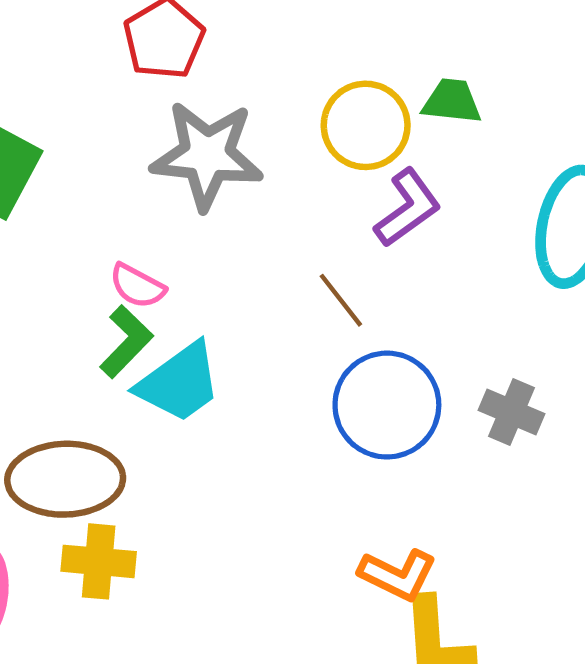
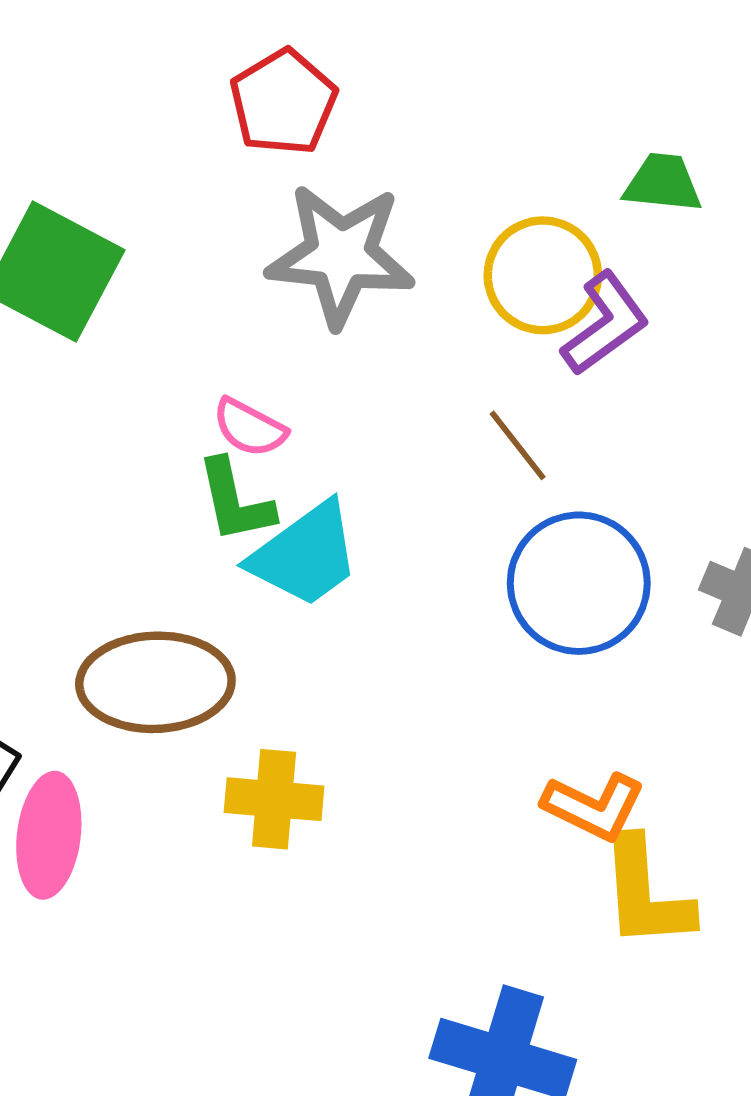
yellow circle: (366, 125) -> (543, 275), moved
green L-shape: (126, 342) -> (235, 501), turned 124
yellow cross: (99, 561) -> (274, 799), moved

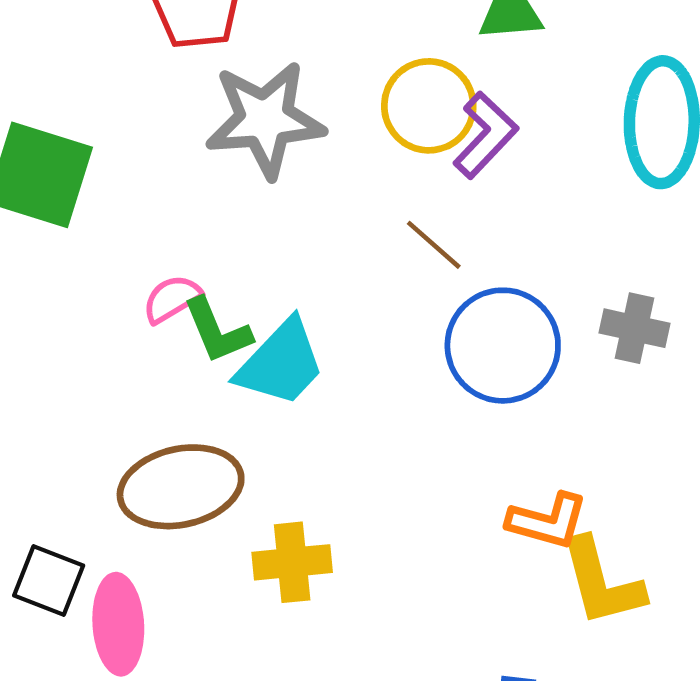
pink semicircle: (250, 428) -> (172, 299), moved, turned 132

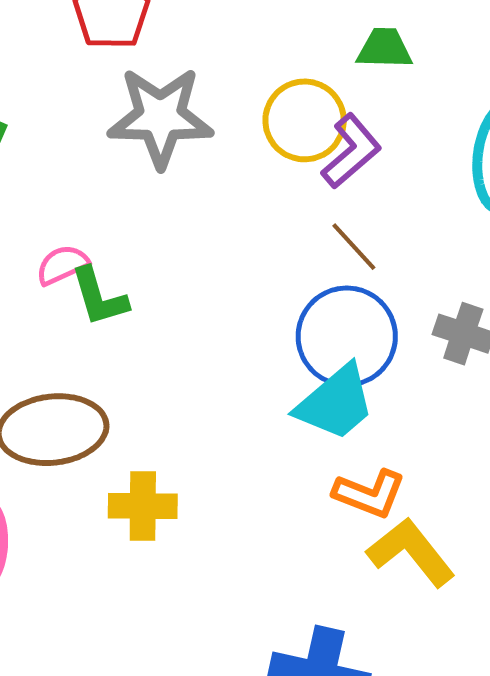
brown line: (434, 245) -> (354, 247), moved
cyan trapezoid: (281, 363) -> (335, 403), moved
yellow L-shape: (602, 582) -> (411, 552), turned 150

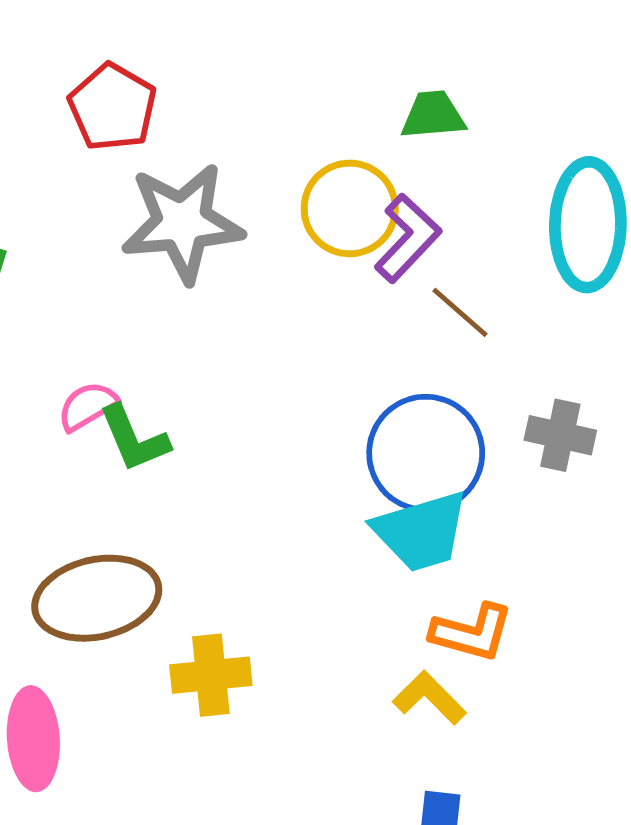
brown line: (354, 247) -> (460, 312), moved
cyan trapezoid: (335, 403) -> (421, 531), turned 30
yellow L-shape: (411, 552) -> (429, 698), moved, size x0.7

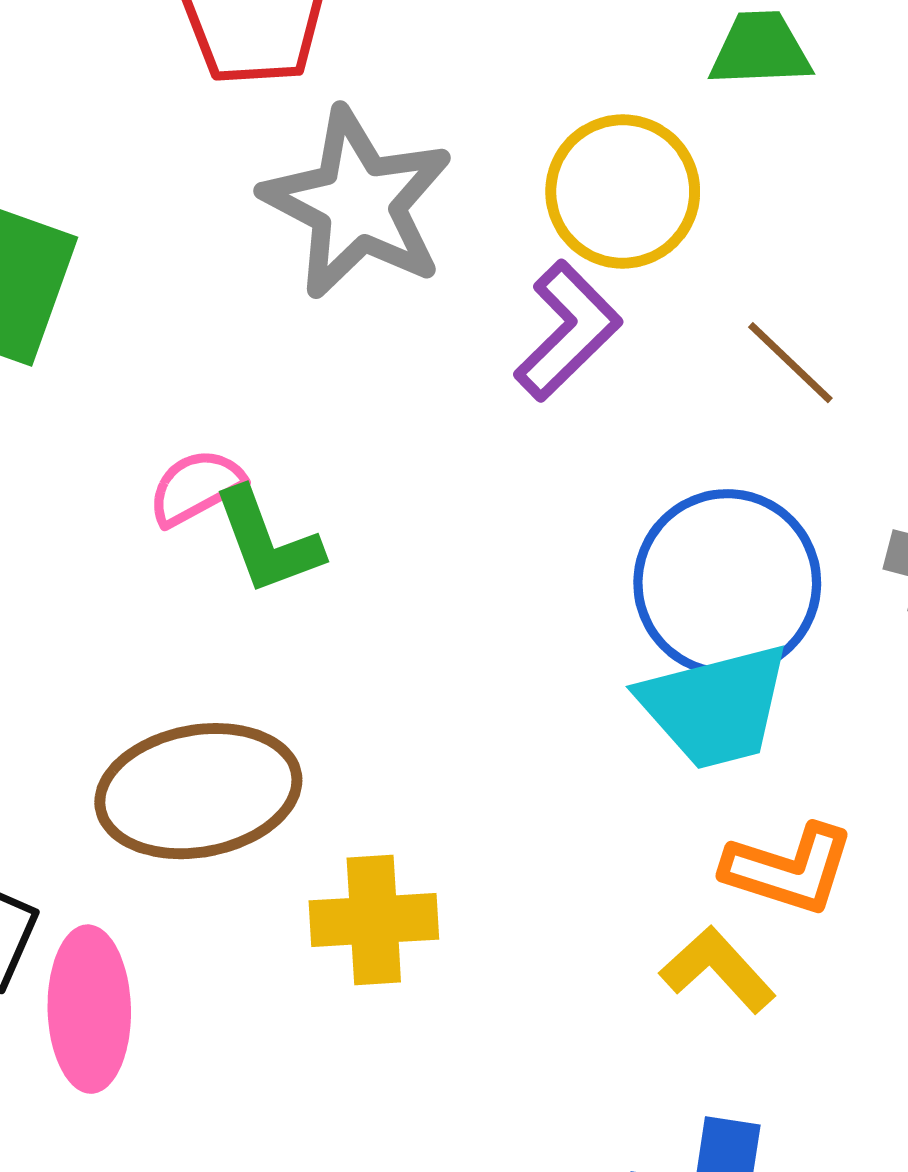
gray star: (182, 223) -> (357, 203), turned 30
purple L-shape: (408, 238) -> (568, 331), moved

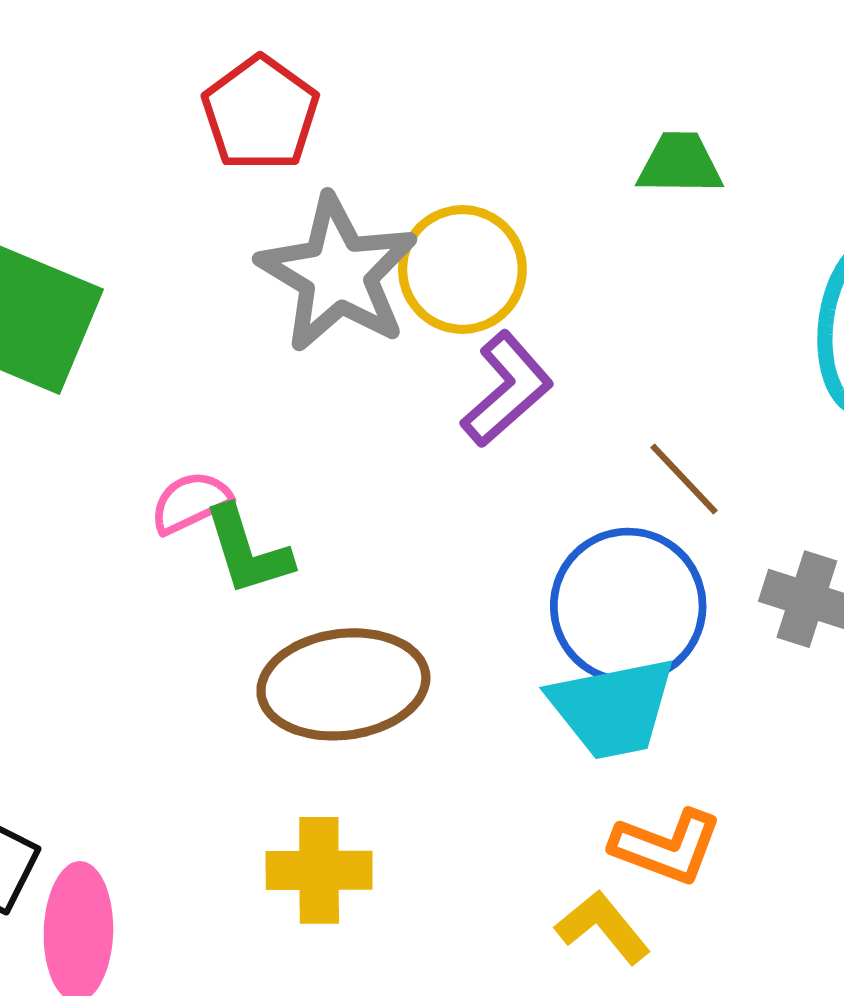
yellow circle: (623, 191) -> (462, 269), moved
brown line: (790, 363) -> (684, 479), moved
brown ellipse: (198, 791) -> (343, 684), moved

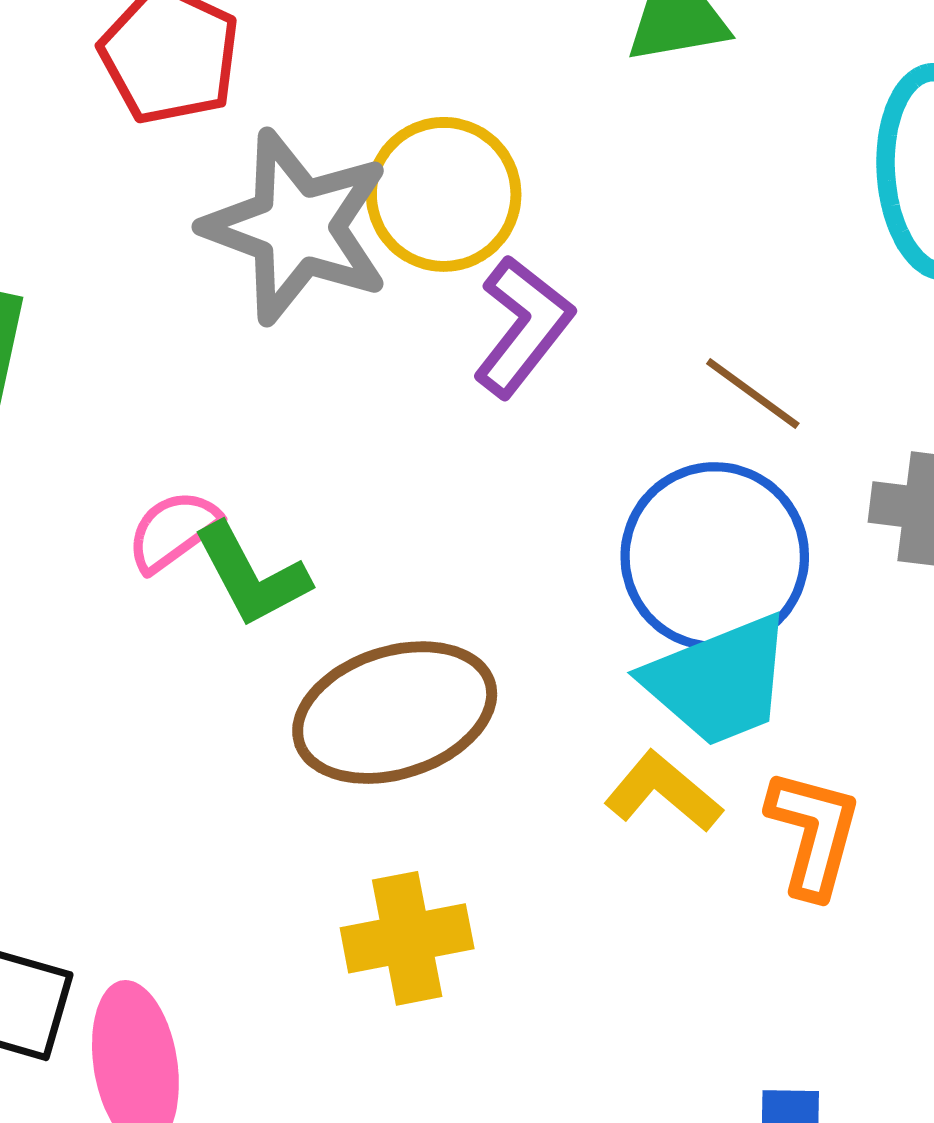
orange L-shape: (666, 847) -> (813, 833), turned -85
yellow L-shape: (603, 927) -> (663, 792), moved

